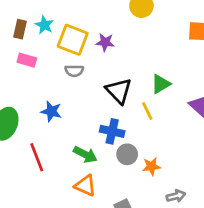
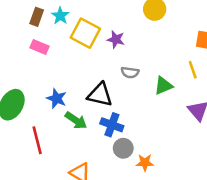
gray semicircle: (74, 71) -> (130, 72), moved
black triangle: (119, 91) -> (100, 95), moved, turned -40
yellow line: (147, 111) -> (193, 70), moved
green arrow: (85, 154) -> (76, 120), moved

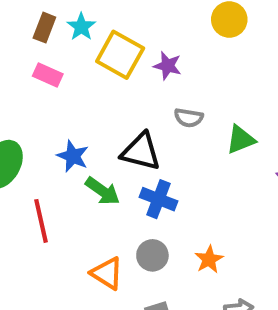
gray circle: (123, 148) -> (152, 255), moved
orange star: (145, 163) -> (209, 259), turned -30

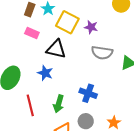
gray semicircle: (189, 118) -> (102, 53), size x1.5
black triangle: (141, 152) -> (56, 49), moved
green arrow: (102, 191) -> (59, 104), moved, turned 72

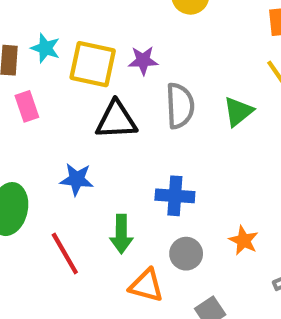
pink rectangle: (32, 33) -> (27, 106), turned 64
black triangle: (56, 49) -> (116, 120), moved
gray semicircle: (102, 53) -> (180, 106), turned -85

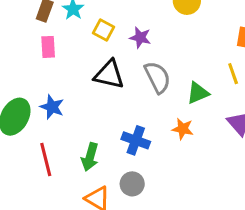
yellow square: (93, 64) -> (103, 30), size x0.6
gray semicircle: (180, 106) -> (157, 77), turned -40
blue star: (77, 179) -> (52, 107), moved
orange star: (244, 240) -> (183, 129), moved, turned -30

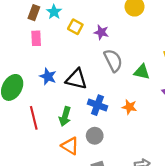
black triangle: (109, 75) -> (76, 79), moved
green triangle: (198, 93) -> (142, 72), turned 35
blue star: (52, 107) -> (48, 76), moved
orange star: (183, 129) -> (129, 107), moved

